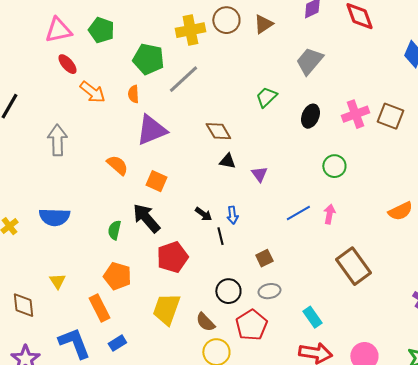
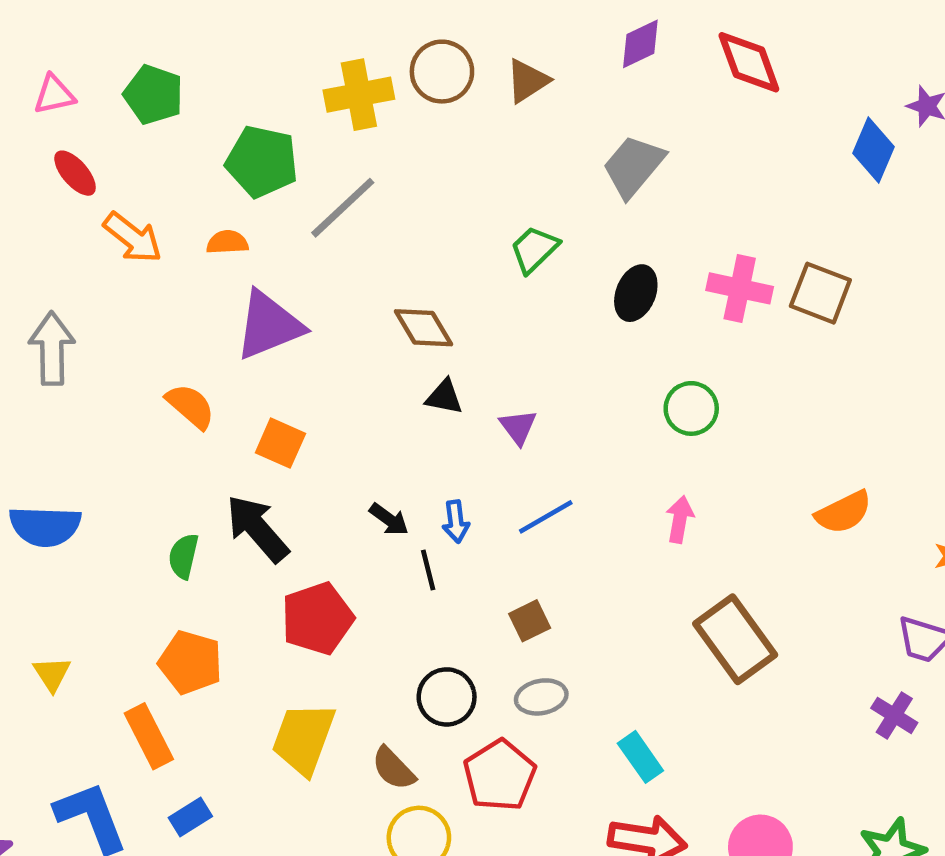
pink triangle: (58, 30) -> (54, 95), size x0.7
orange semicircle: (133, 94) -> (227, 242), turned 90
pink cross: (355, 114) -> (740, 288), turned 32
blue line: (298, 213) -> (546, 517), moved

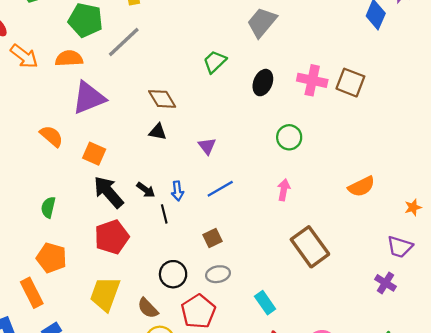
orange semicircle: (227, 242) -> (69, 58), size x1.4
black triangle: (444, 397) -> (158, 132), moved
black arrow: (257, 528) -> (108, 192), moved

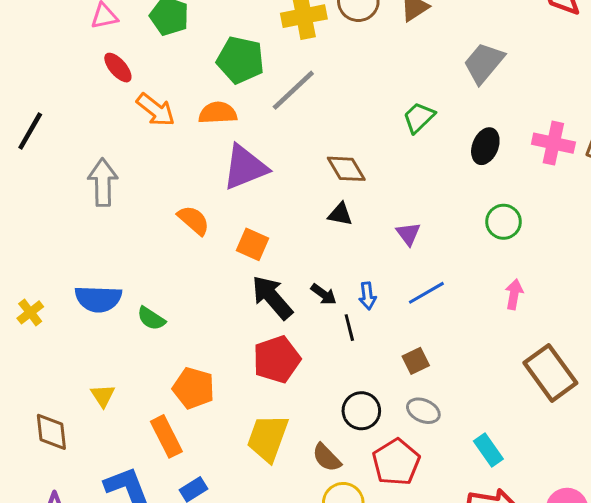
green circle: (289, 137) -> (503, 222), moved
green semicircle: (48, 207) -> (151, 319), moved, turned -70
gray ellipse: (218, 274) -> (423, 411), turned 35

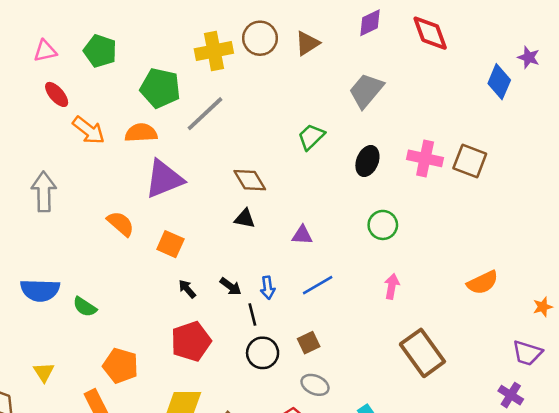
purple triangle: (408, 234) -> (302, 235), turned -50
black arrow: (272, 297) -> (187, 289), size x0.5
black circle: (361, 411) -> (263, 353), moved

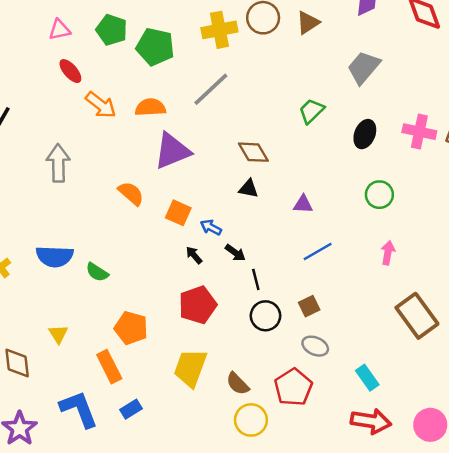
green pentagon: (160, 88) -> (155, 47), moved
blue arrow: (268, 288) -> (211, 227), moved, turned 125

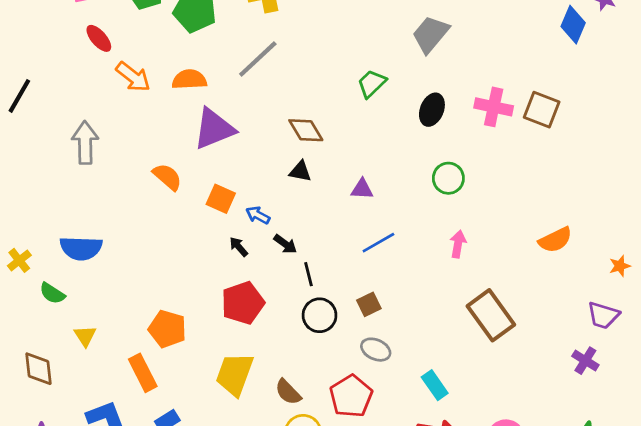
green semicircle: (97, 272) -> (52, 293), moved

